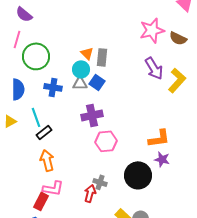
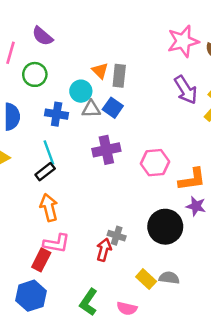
purple semicircle: (24, 14) -> (42, 36), moved
green circle: (36, 56) -> (35, 74), size x0.7
cyan circle: (81, 69) -> (81, 91), moved
cyan line: (36, 117) -> (49, 152), moved
pink hexagon: (106, 141) -> (155, 163), moved

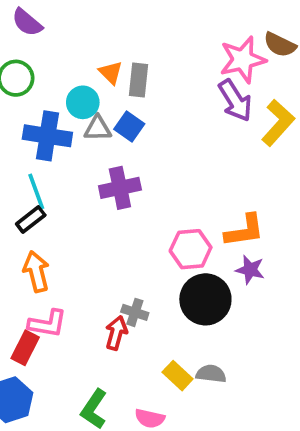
pink star: (183, 41) -> (243, 60), moved
blue cross: (57, 114) -> (47, 136), size x1.4
pink hexagon: (155, 163) -> (191, 249), moved

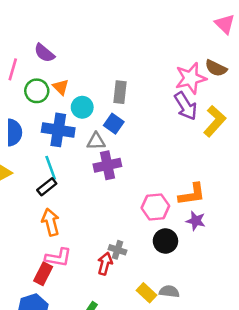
orange triangle: (111, 73) -> (61, 87), moved
gray triangle: (98, 128) -> (96, 141), moved
black circle: (205, 299) -> (165, 241), size x0.7

